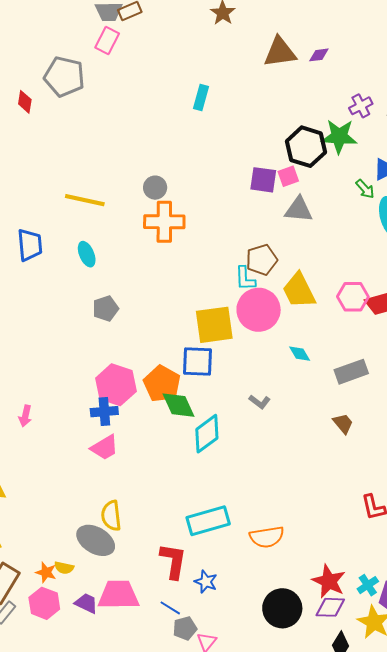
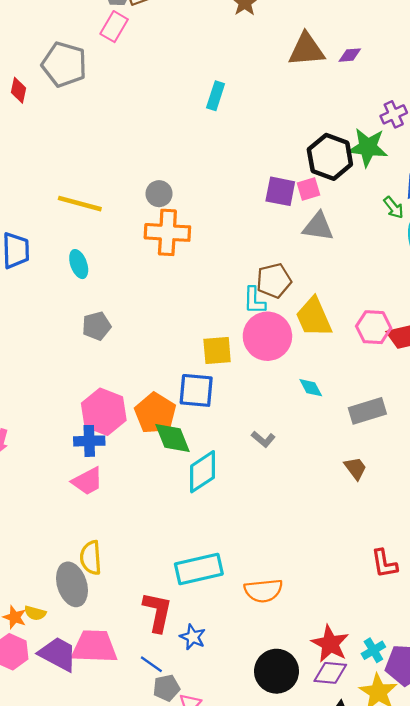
yellow square: (214, 325) -> (217, 350), size x0.7
gray ellipse: (96, 540) -> (72, 584), turned 39
purple trapezoid: (86, 603) -> (58, 654), size x1.5

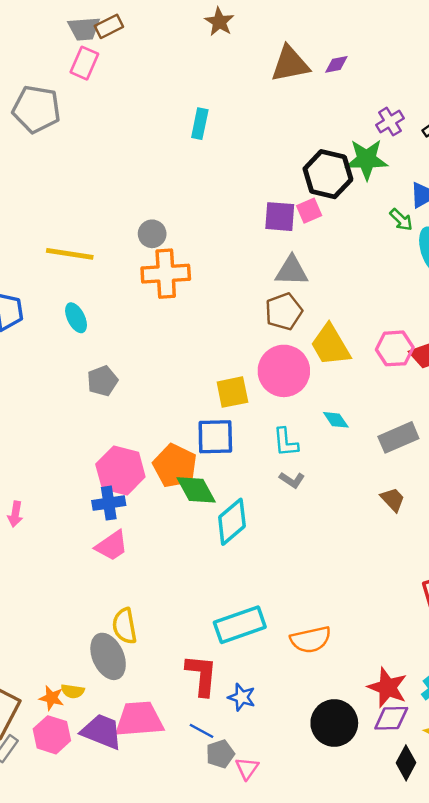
gray triangle: (318, 227) -> (292, 271), moved
cyan L-shape: (254, 300) -> (286, 442), moved

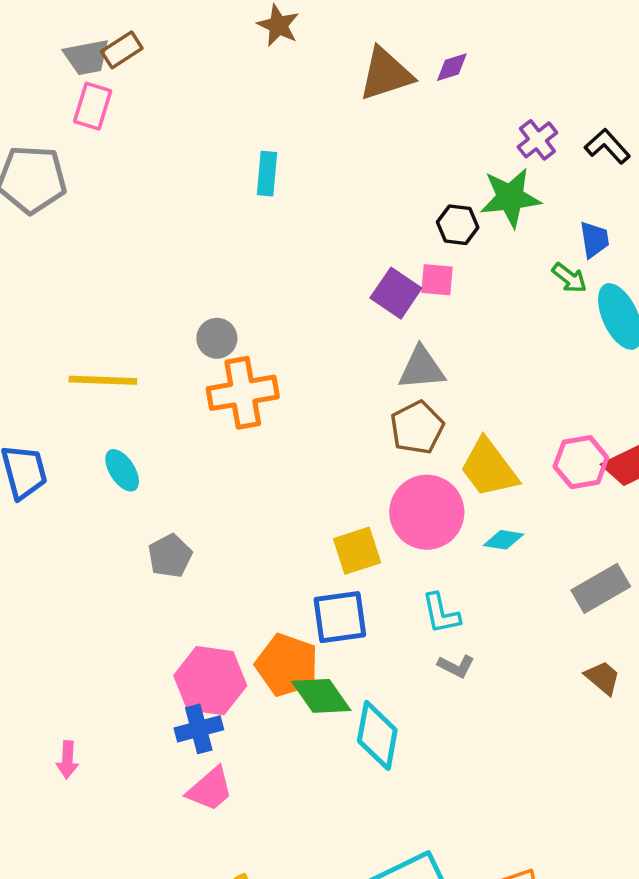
black hexagon: (328, 174) -> (458, 225), size x0.6
pink square: (309, 211) -> (437, 280), turned 35
purple square: (280, 217) -> (396, 293), turned 36
cyan diamond: (336, 420) -> (504, 540), moved, turned -40
cyan diamond: (232, 522) -> (377, 735), turned -33

